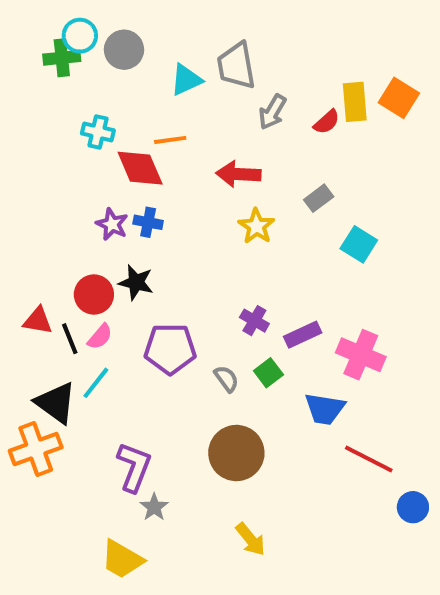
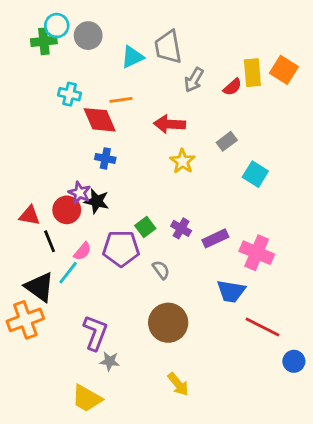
purple star: (112, 224) -> (80, 193), moved
red triangle: (38, 321) -> (30, 216), moved
pink semicircle: (100, 337) -> (82, 251), moved
green square: (268, 373) -> (145, 227), moved
gray star: (154, 507) -> (110, 361), turned -30

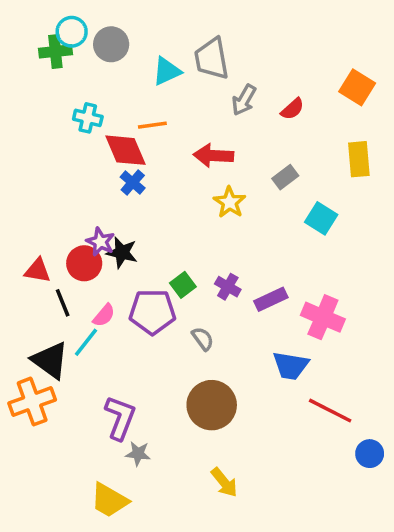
yellow rectangle: (252, 73) -> (359, 159), moved
blue cross: (105, 158) -> (133, 183), moved, turned 30

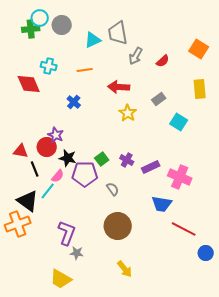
red diamond: (125, 150) -> (29, 84), moved
black star: (122, 253) -> (68, 158), moved

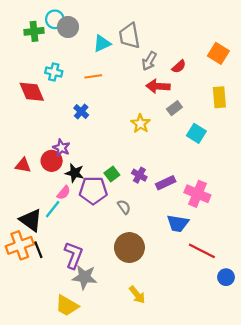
cyan circle: (40, 18) -> (55, 19), moved
red arrow: (119, 87) -> (158, 86), moved
black line: (35, 169) -> (38, 250), moved
gray star: (77, 253) -> (84, 277), size x1.6

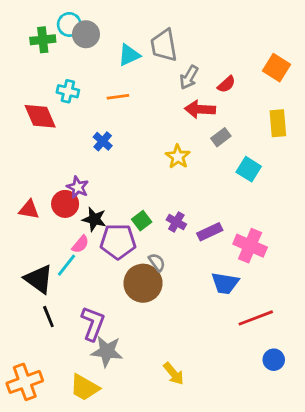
orange cross: (20, 245) -> (25, 382), moved
brown circle: (129, 248) -> (143, 283), moved
red line: (202, 251) -> (256, 318), turned -48
blue circle: (226, 277) -> (274, 360), moved

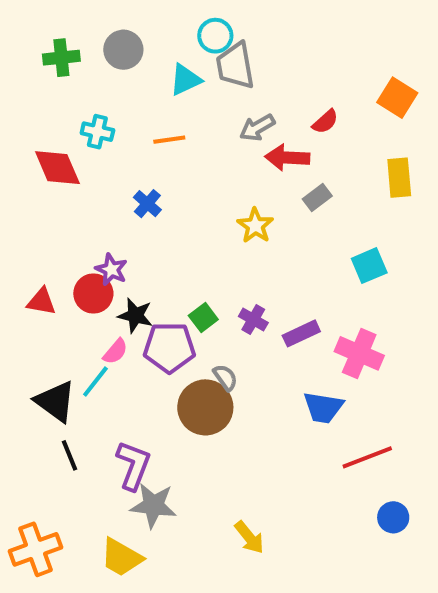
cyan circle: (69, 24) -> (215, 36), moved
gray arrow: (189, 77) -> (257, 128), moved, turned 30
cyan square: (249, 169) -> (369, 266), moved, turned 35

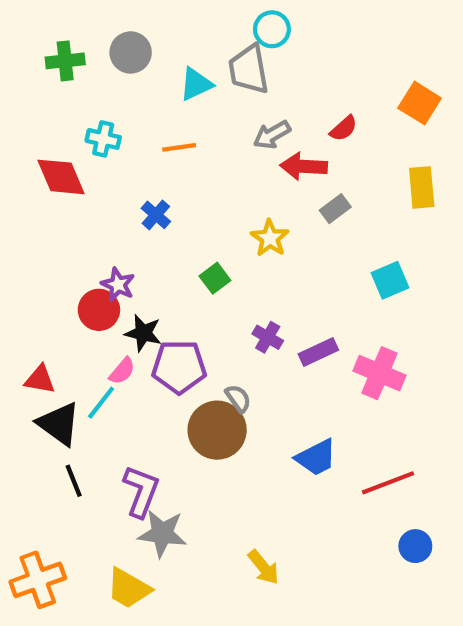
cyan circle: (215, 36) -> (272, 29), moved
red triangle: (41, 301) -> (40, 379), moved
green square: (203, 317) -> (215, 278), moved
blue trapezoid: (323, 407) -> (316, 458), moved, turned -36

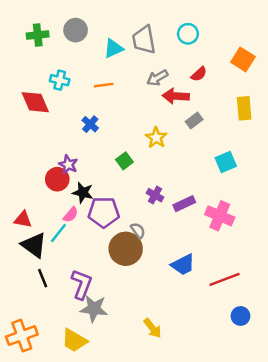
cyan circle: (272, 29) -> (188, 34), moved

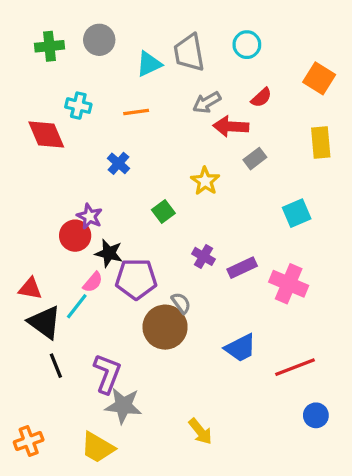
orange cross: (22, 336) -> (29, 441), size x0.7

